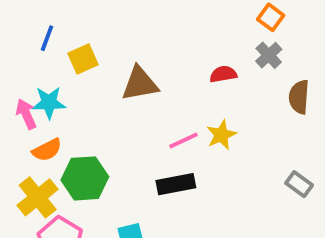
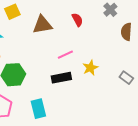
red semicircle: (223, 74) -> (77, 20), moved, turned 72
yellow star: (221, 135) -> (90, 68), moved

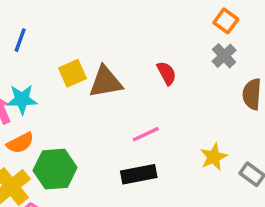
yellow square: (12, 12) -> (72, 73), moved
yellow star: (90, 68) -> (214, 157), moved

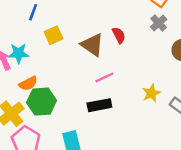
blue line: (20, 40) -> (33, 12), moved
brown triangle: (106, 82) -> (92, 45), moved, turned 45
orange semicircle: (20, 143) -> (28, 83), moved

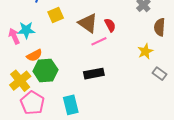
red semicircle: (119, 35) -> (110, 25), moved
pink line: (104, 77) -> (99, 41), moved
yellow star: (151, 93) -> (145, 51), moved

